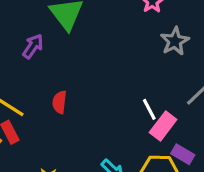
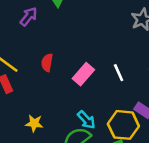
pink rectangle: (163, 126) -> (83, 74), moved

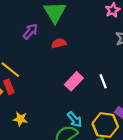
red semicircle: (47, 63) -> (59, 43), moved, turned 64
yellow star: (34, 123) -> (20, 119), moved

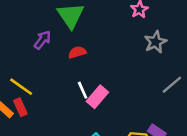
white line: (103, 81) -> (83, 90), moved

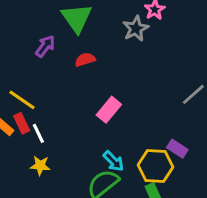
gray star: (155, 42) -> (136, 29), moved
white line: (83, 90) -> (38, 133), moved

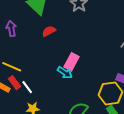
purple arrow: (45, 46) -> (11, 29), moved, turned -35
cyan arrow: (114, 161) -> (65, 73), moved

